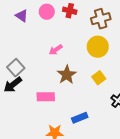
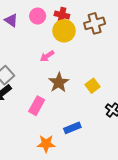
yellow circle: (98, 47) -> (64, 31), moved
pink rectangle: (46, 97) -> (37, 106), turned -60

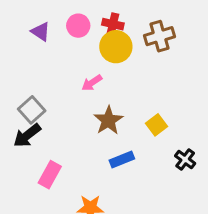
pink rectangle: (37, 106) -> (50, 175), moved
blue rectangle: (72, 128) -> (122, 160), moved

